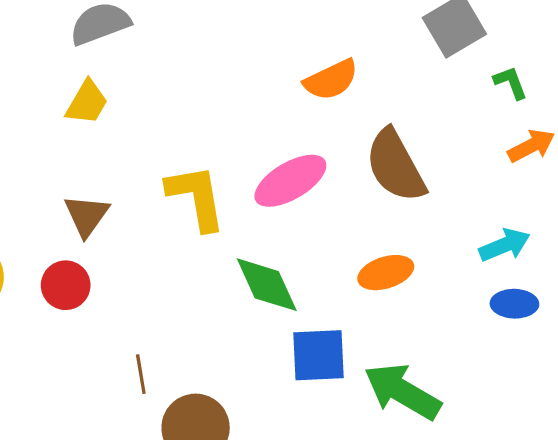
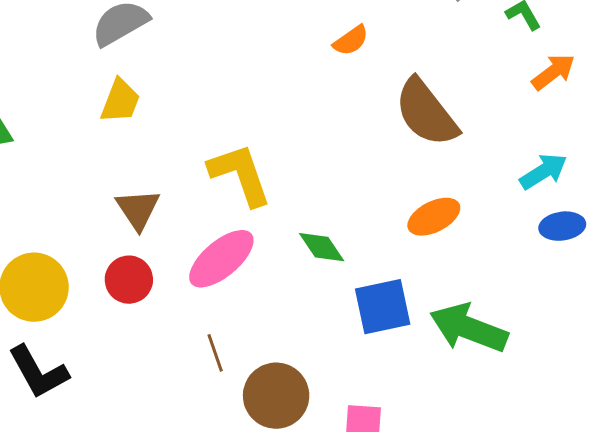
orange semicircle: (331, 80) -> (351, 40), size x0.7
pink ellipse: (290, 181) -> (221, 259), moved
green diamond: (267, 285) -> (322, 247), size x0.7

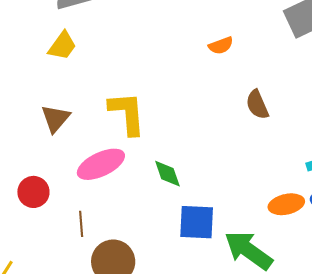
brown semicircle: (426, 113) -> (257, 105), size x0.6
orange ellipse: (434, 217) -> (286, 204), moved
red circle: (129, 280) -> (33, 192), moved

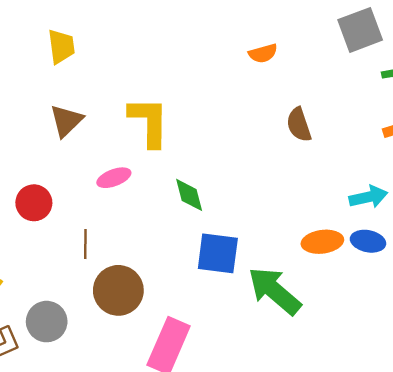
yellow trapezoid: (62, 46) -> (61, 46), moved, turned -48
pink ellipse: (101, 164) -> (114, 178), size x0.6

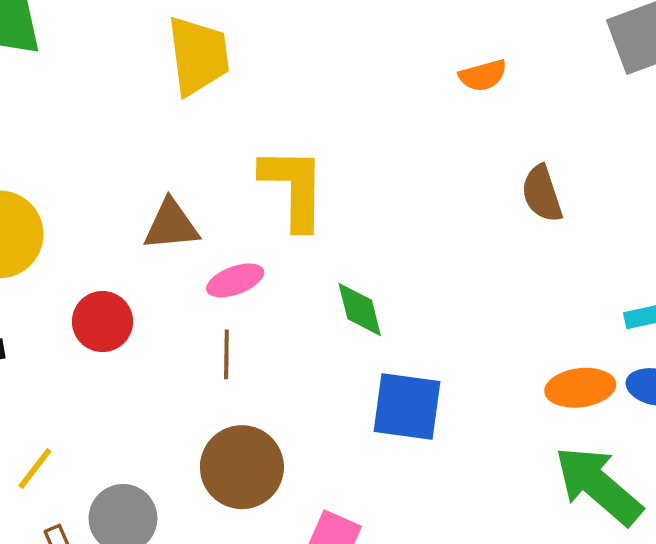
yellow trapezoid: (61, 46) -> (198, 56), moved, size x1.4
brown triangle: (66, 121) -> (171, 225), moved, turned 39
brown line: (85, 244) -> (226, 354), moved
green arrow: (275, 291) -> (598, 486), moved

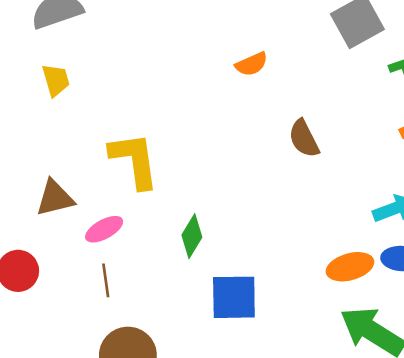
yellow trapezoid: (198, 56) -> (56, 80), size x0.6
green diamond: (360, 309) -> (192, 236), turned 54

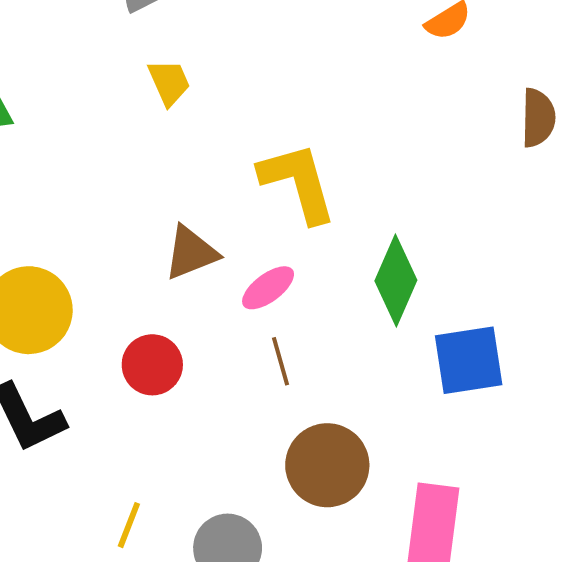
brown semicircle: (304, 139) -> (538, 118), turned -144
green diamond: (192, 236) -> (396, 280), size x1.4

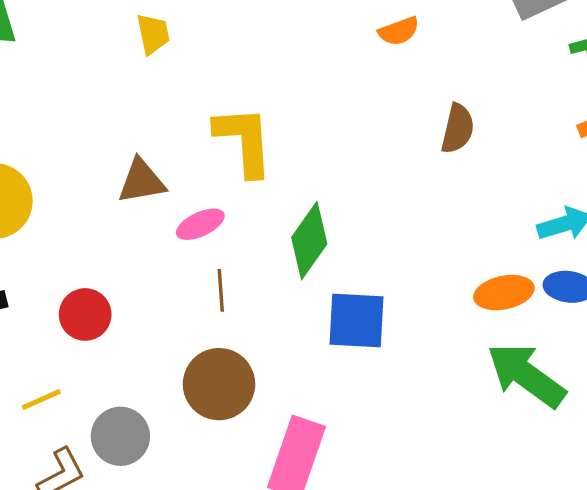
brown line: (281, 361) -> (221, 290), moved
red circle: (152, 365) -> (85, 314), moved
yellow line: (129, 525) -> (41, 400), turned 33

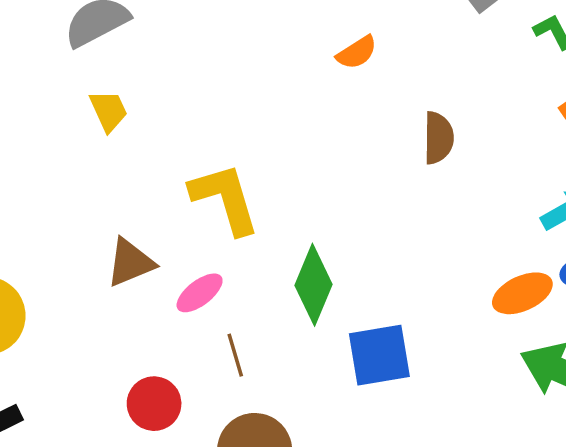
red circle: (85, 314) -> (154, 404), moved

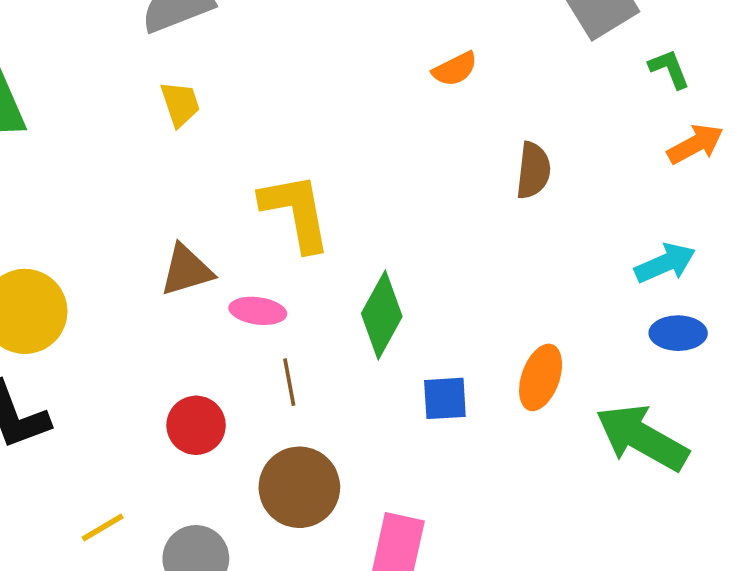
pink ellipse: (200, 293) -> (258, 311), turned 39
orange ellipse: (522, 293) -> (541, 377), moved, turned -52
blue square: (379, 355) -> (445, 398), size x0.7

